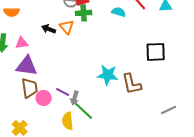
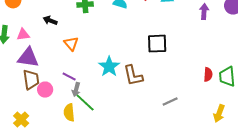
orange triangle: (67, 27) -> (71, 44), moved
cyan star: (108, 75) -> (109, 67), turned 30
purple line: (63, 92) -> (69, 77), moved

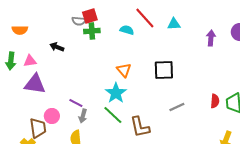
orange triangle: (71, 44) -> (124, 70), moved
brown L-shape: (133, 76) -> (140, 127), moved
brown trapezoid: (31, 80) -> (38, 128), moved
gray line: (170, 102) -> (177, 107), moved
green line: (85, 103) -> (113, 115), moved

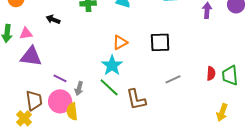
orange triangle: (124, 70) -> (120, 42), turned 42
purple line: (76, 103) -> (60, 78), moved
pink circle: (52, 116) -> (60, 101), moved, size x1.5

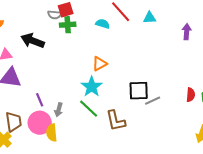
black arrow: (53, 19) -> (33, 41), size x1.6
black square: (160, 42) -> (139, 91), moved
purple line: (60, 78) -> (40, 100), turned 40

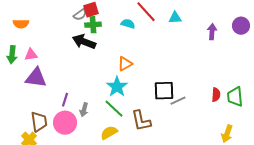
gray semicircle: (55, 15) -> (80, 15), turned -40
black arrow: (33, 41) -> (84, 42), moved
purple line: (40, 100) -> (65, 100), turned 40
yellow semicircle: (52, 133) -> (109, 133), moved, turned 66

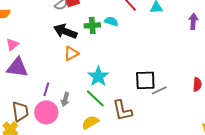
cyan semicircle: (128, 24) -> (111, 21), moved
green cross: (93, 25) -> (92, 25), moved
pink triangle: (31, 55) -> (12, 44), turned -32
orange triangle: (125, 64) -> (71, 53), moved

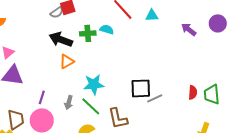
purple arrow: (193, 21) -> (189, 29), turned -56
cyan star: (98, 76) -> (94, 84), turned 30
gray arrow: (65, 99) -> (69, 102), moved

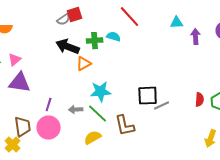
cyan triangle: (152, 15) -> (177, 23), moved
purple arrow: (189, 29) -> (196, 37), turned 49
orange triangle: (67, 61) -> (84, 64), moved
gray arrow: (69, 102) -> (76, 110), turned 72

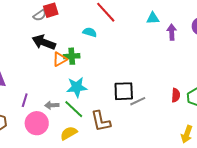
green cross: (95, 41) -> (72, 56), moved
pink circle: (49, 128) -> (37, 123), moved

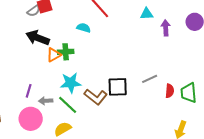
purple line: (25, 100) -> (29, 91), moved
gray line: (138, 101) -> (150, 79), moved
brown L-shape: (101, 121) -> (96, 97), moved, turned -40

